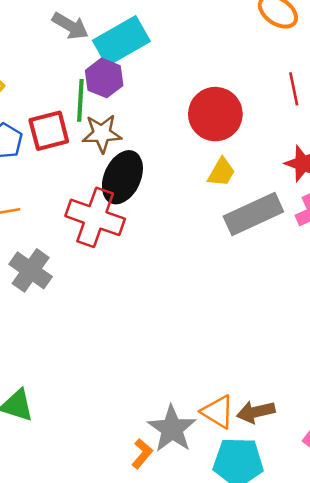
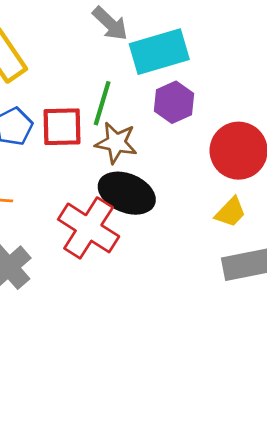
purple hexagon: (104, 78) -> (174, 102), moved
black ellipse: (122, 177) -> (127, 193), turned 75

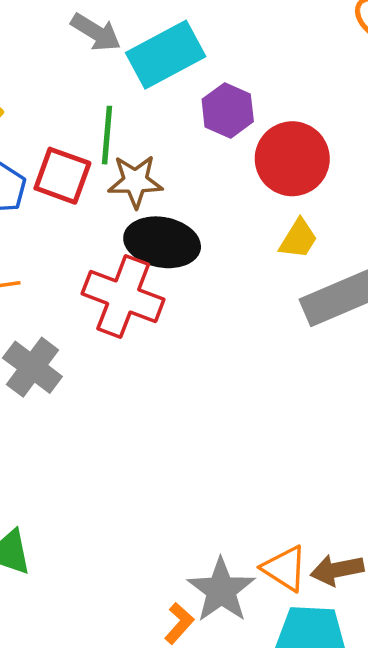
purple hexagon: (174, 102) -> (228, 110), moved
red square: (62, 127) -> (62, 176), turned 33

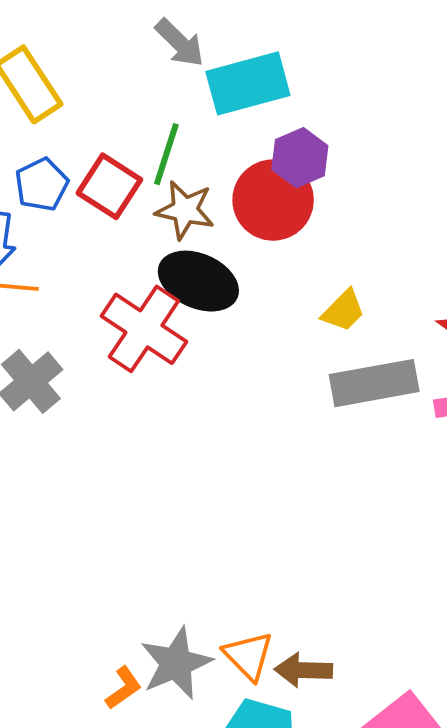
red circle: (292, 159) -> (273, 200), moved

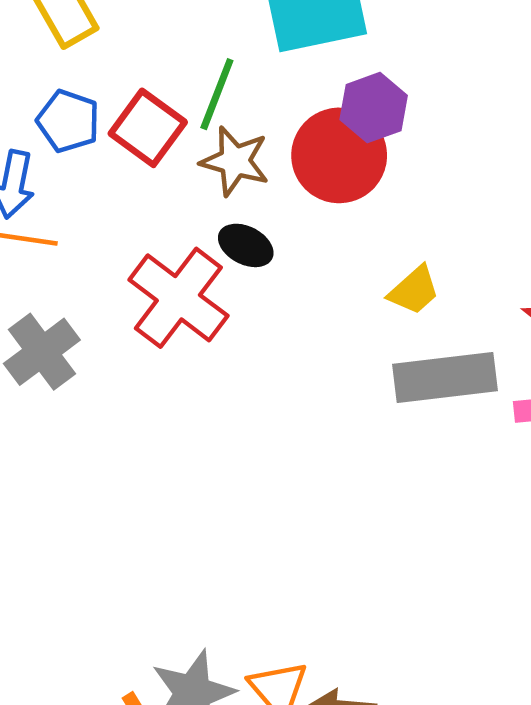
blue pentagon: (42, 184) -> (68, 121), turned -30
black ellipse: (198, 281) -> (246, 245), size x0.6

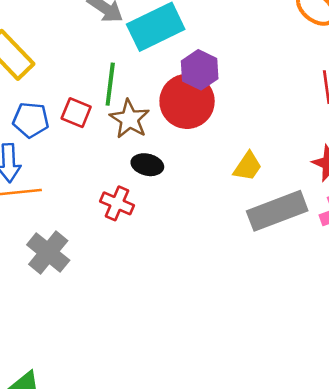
red square: (148, 128) -> (76, 113), size x0.7
brown star: (235, 161) -> (130, 119), turned 30
red cross: (178, 298) -> (117, 203), size x0.6

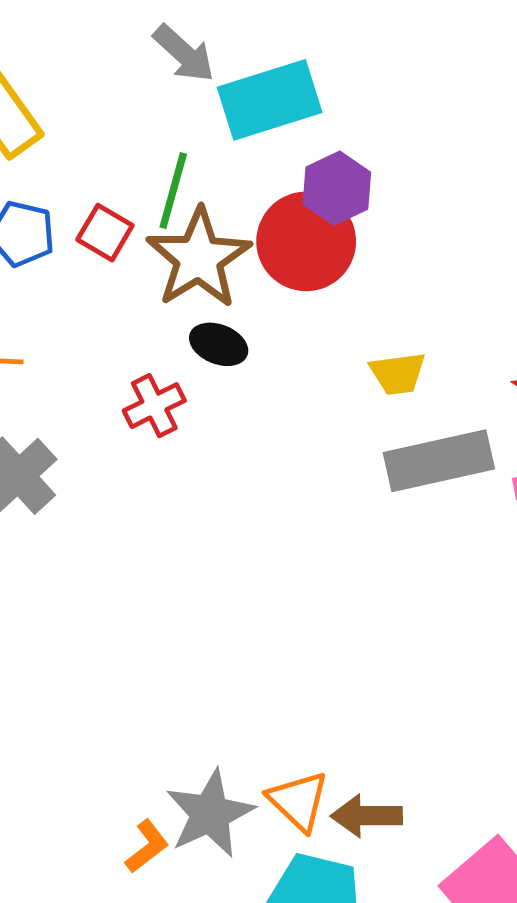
brown star: (130, 119) -> (199, 258), size x1.4
yellow trapezoid: (248, 166) -> (398, 374), turned 40
red cross: (117, 203) -> (154, 406), turned 32

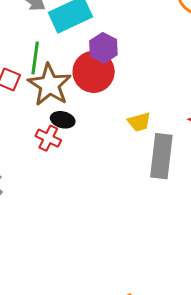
red cross: (154, 406) -> (48, 138), moved, turned -30
gray rectangle: (439, 461) -> (161, 156), turned -63

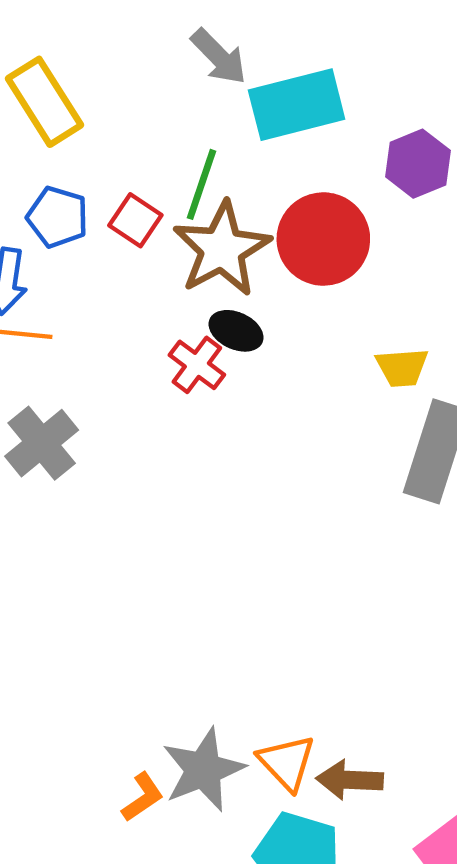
purple hexagon: (103, 48) -> (418, 164), moved

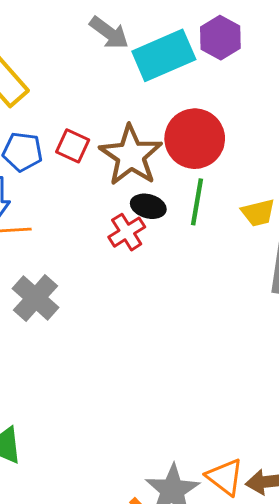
purple hexagon: (418, 164) -> (220, 38), moved
green line: (201, 184) -> (197, 202), moved
red cross: (197, 365) -> (127, 232), turned 30

